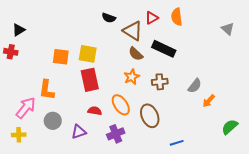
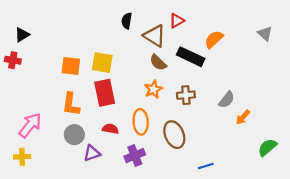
orange semicircle: (177, 17) -> (214, 39), moved, turned 54
black semicircle: (109, 18) -> (127, 21), turned 80
orange L-shape: (47, 90) -> (71, 104), moved
orange ellipse: (121, 105) -> (141, 122), turned 30
gray circle: (53, 121) -> (74, 135), moved

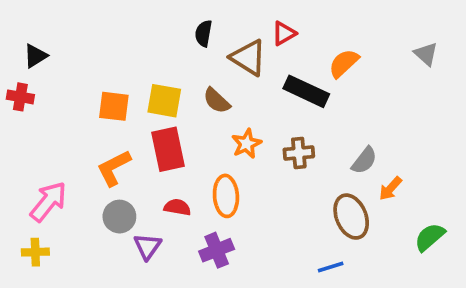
brown semicircle: (158, 63) -> (217, 101), moved
orange L-shape: (71, 104) -> (114, 168), turned 55
brown ellipse: (174, 135) -> (351, 217), moved
purple triangle: (92, 153) -> (147, 246), turned -36

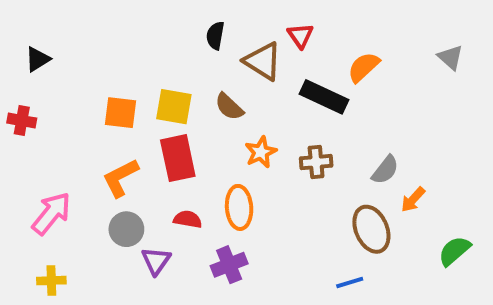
red triangle: (284, 33) -> (300, 36), turned -35
red cross: (20, 97) -> (22, 121), moved
yellow cross: (35, 252) -> (51, 281), moved

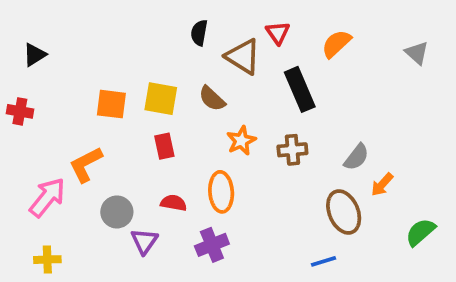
orange semicircle: (364, 67) -> (336, 44), moved
black rectangle: (324, 97) -> (300, 89), turned 42
red rectangle: (178, 158) -> (164, 146), size x0.6
orange L-shape: (121, 178) -> (86, 164), moved

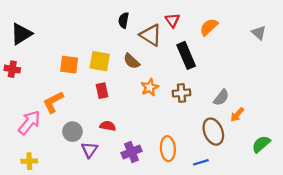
black triangle: (35, 55) -> (21, 34), size x1.5
orange ellipse: (221, 192) -> (168, 149), moved

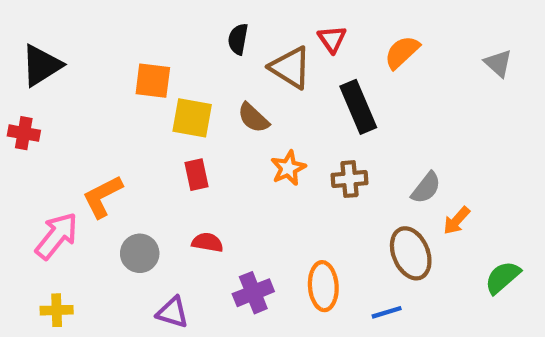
orange square: (69, 65) -> (153, 81), moved
purple triangle: (90, 150) -> (172, 312), moved, turned -48

